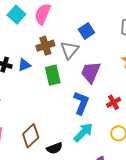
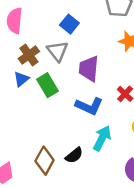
blue triangle: (24, 65) -> (21, 79), moved
blue L-shape: (81, 103) -> (89, 106), turned 110
black semicircle: (55, 148) -> (74, 155), moved

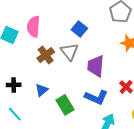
blue triangle: (21, 79) -> (42, 90), moved
green rectangle: (48, 85) -> (65, 105), moved

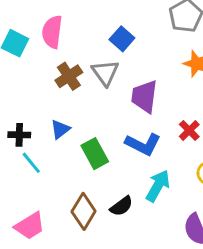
black cross: (14, 85) -> (19, 135), moved
cyan line: (15, 114) -> (31, 163), moved

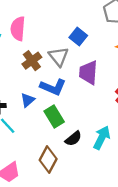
blue square: (122, 39) -> (78, 36), moved
blue L-shape: (143, 144) -> (53, 87), moved
black semicircle: (121, 206) -> (73, 139), moved

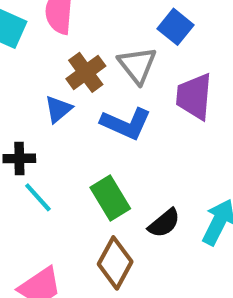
blue triangle: (28, 100) -> (58, 109), moved
green rectangle: (54, 116) -> (110, 198), moved

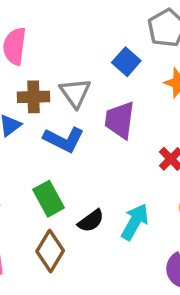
blue square: (176, 27) -> (126, 62), moved
brown cross: (86, 72) -> (34, 97), turned 32

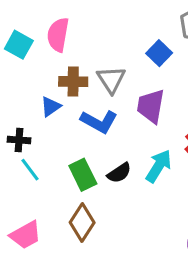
black semicircle: (91, 221) -> (119, 173), moved
cyan arrow: (135, 222) -> (159, 166), moved

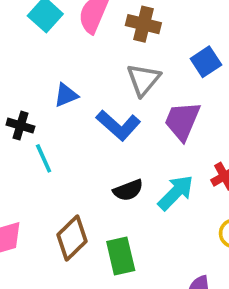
brown cross: (73, 82) -> (143, 24), moved
cyan line: (30, 170) -> (44, 158), moved
green rectangle: (83, 175) -> (121, 256), moved

